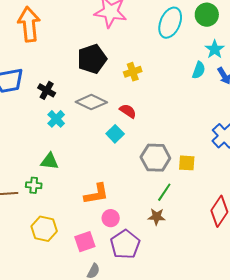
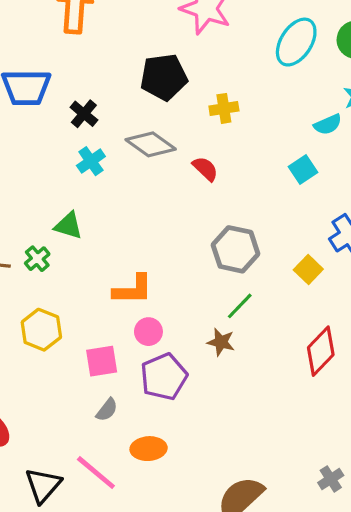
cyan semicircle: (199, 70) -> (328, 124), turned 36
cyan square: (115, 134) -> (303, 169), moved
yellow square: (187, 163) -> (308, 269), moved, turned 30
green cross: (34, 185) -> (37, 259), turned 35

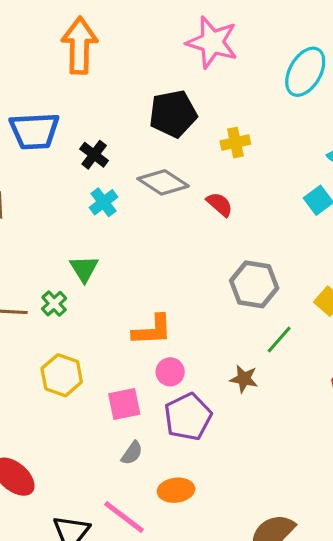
green triangle: (69, 226) -> (84, 269), turned 44
green line: (240, 306) -> (279, 339), moved

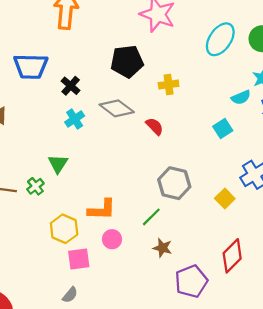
green line: (279, 339) -> (151, 217), moved
yellow hexagon: (62, 375) -> (64, 229), moved
purple pentagon: (188, 417) -> (191, 281), moved
gray semicircle: (132, 453) -> (70, 295), moved

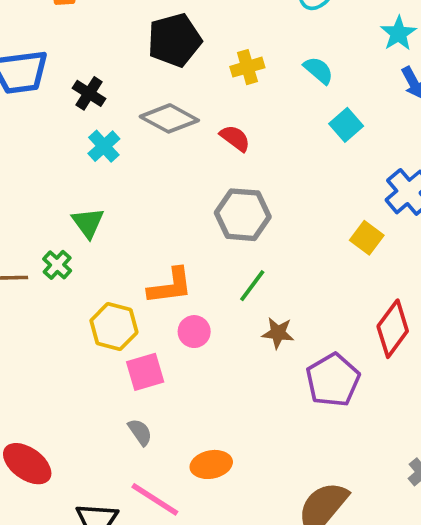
cyan semicircle: (241, 97) -> (318, 70), moved, turned -108
gray hexagon: (174, 183) -> (243, 215), moved
gray semicircle: (70, 295) -> (140, 432), turned -66

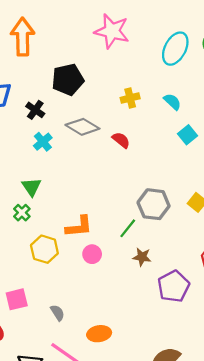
black pentagon: (174, 40) -> (68, 80), moved
gray hexagon: (243, 215) -> (154, 204), moved
green cross: (57, 265) -> (22, 213), moved
pink square: (145, 372) -> (17, 299), moved

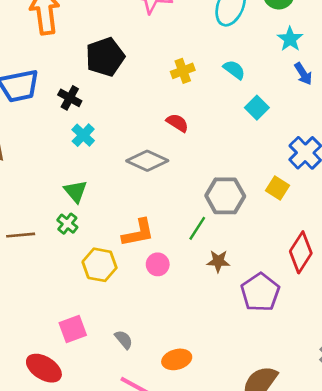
gray diamond: (82, 127) -> (147, 161), moved

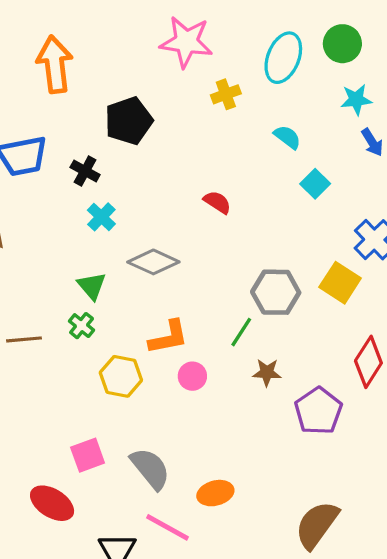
cyan star: (290, 39) -> (356, 100), turned 30
yellow cross: (183, 71) -> (226, 94), moved
gray diamond: (147, 161) -> (153, 262), moved
yellow square: (277, 188) -> (340, 283), size x1.4
gray semicircle: (124, 340) -> (150, 469), size x1.8

